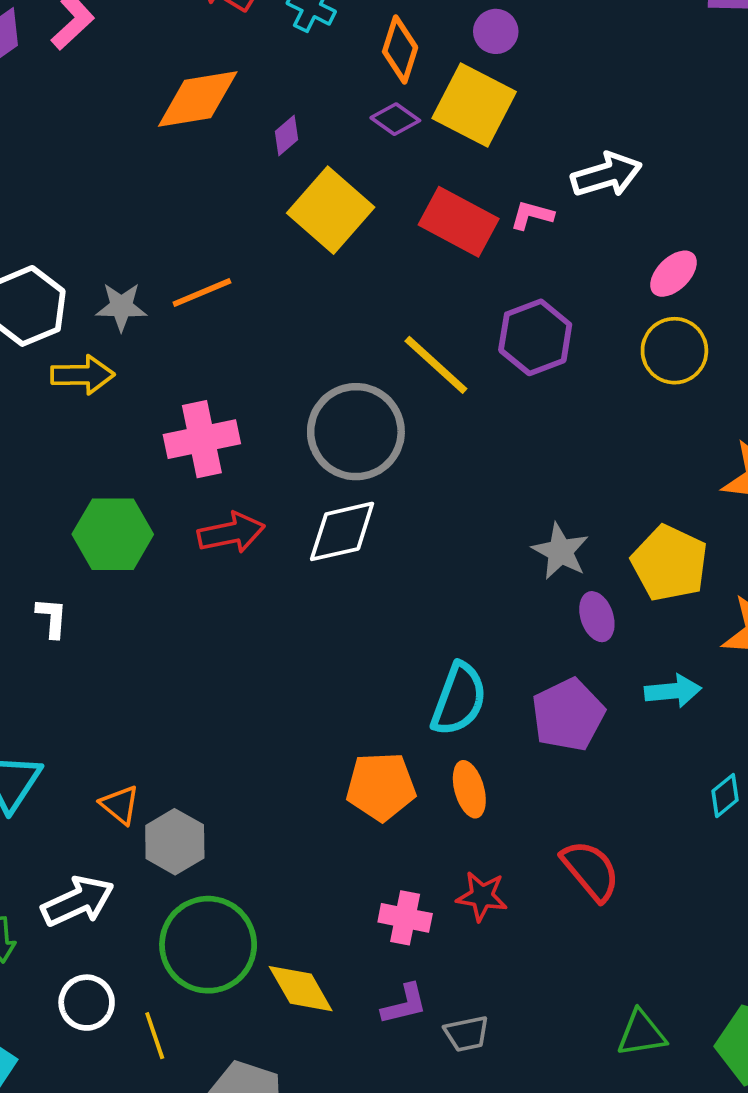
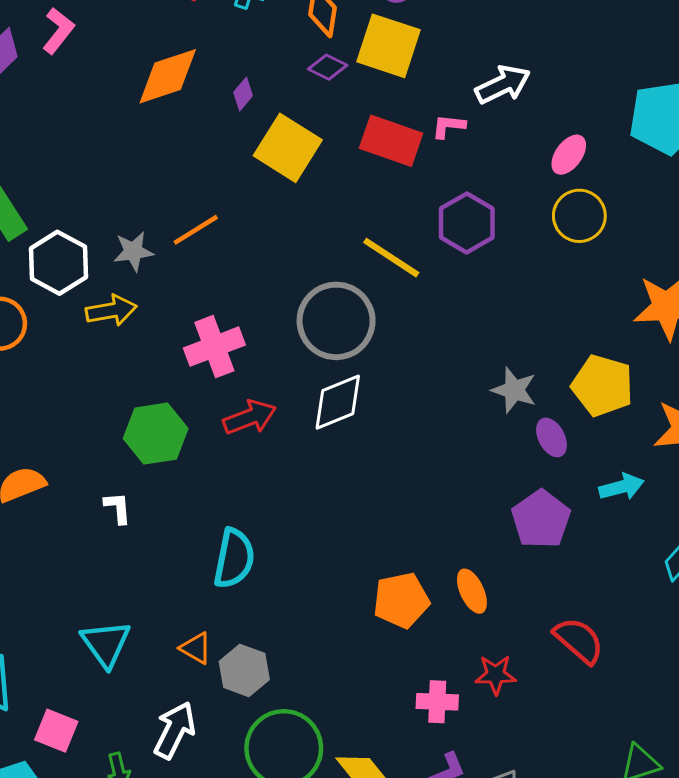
cyan semicircle: (459, 699) -> (234, 558), moved
white arrow: (78, 901) -> (175, 730), turned -30

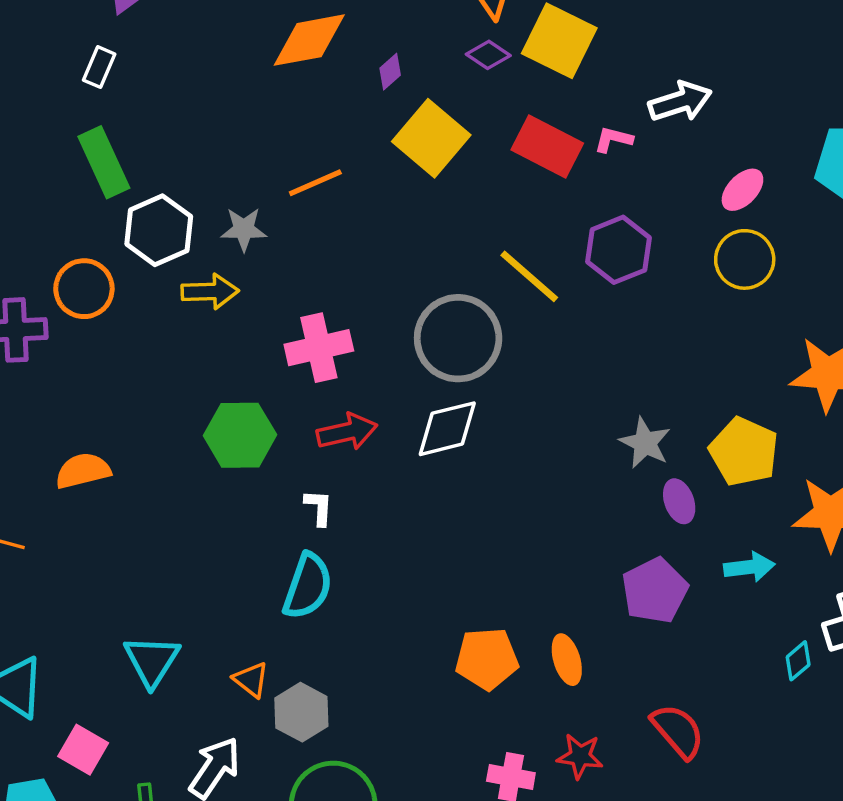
orange line: (196, 230) -> (315, 183), moved
white L-shape: (118, 508) -> (319, 508), moved

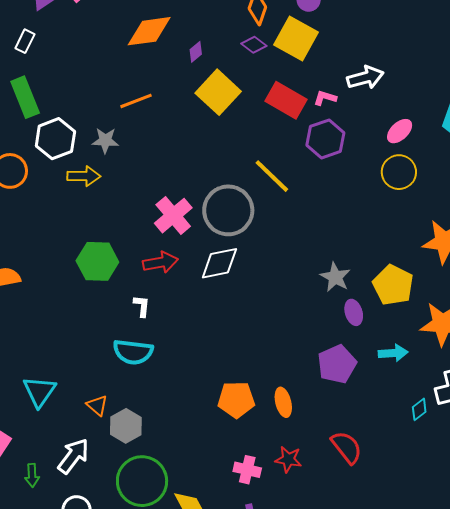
orange line: (315, 183) -> (136, 101), moved
purple hexagon: (619, 250) -> (325, 139), moved
pink cross: (319, 348) -> (173, 216), moved, turned -30
cyan semicircle: (308, 586) -> (133, 352), turned 75

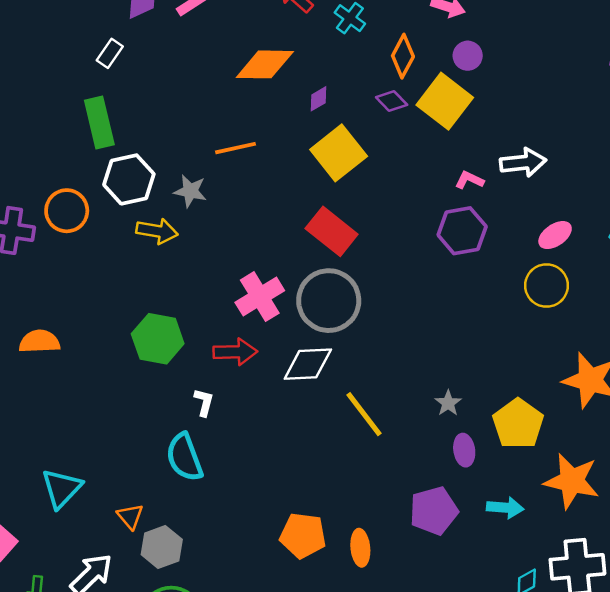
red rectangle: (286, 100) -> (332, 231), moved
yellow line: (272, 176) -> (364, 414), moved
gray star: (335, 277) -> (448, 403), size x0.7
cyan semicircle: (133, 352) -> (184, 457), turned 54

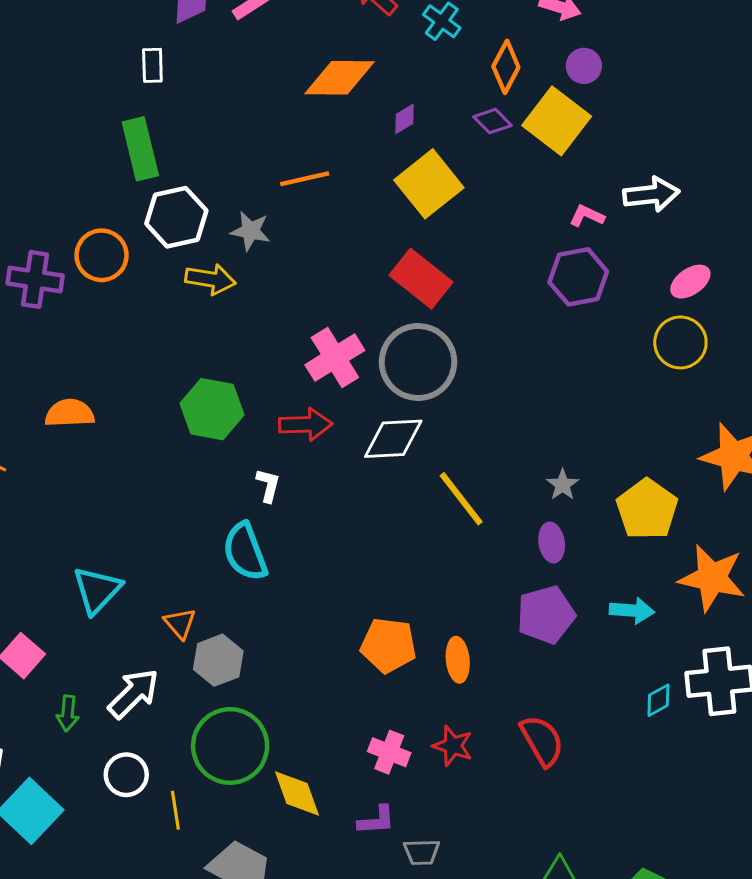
white rectangle: (110, 53) -> (152, 65), turned -36
purple ellipse: (464, 450) -> (552, 542), moved

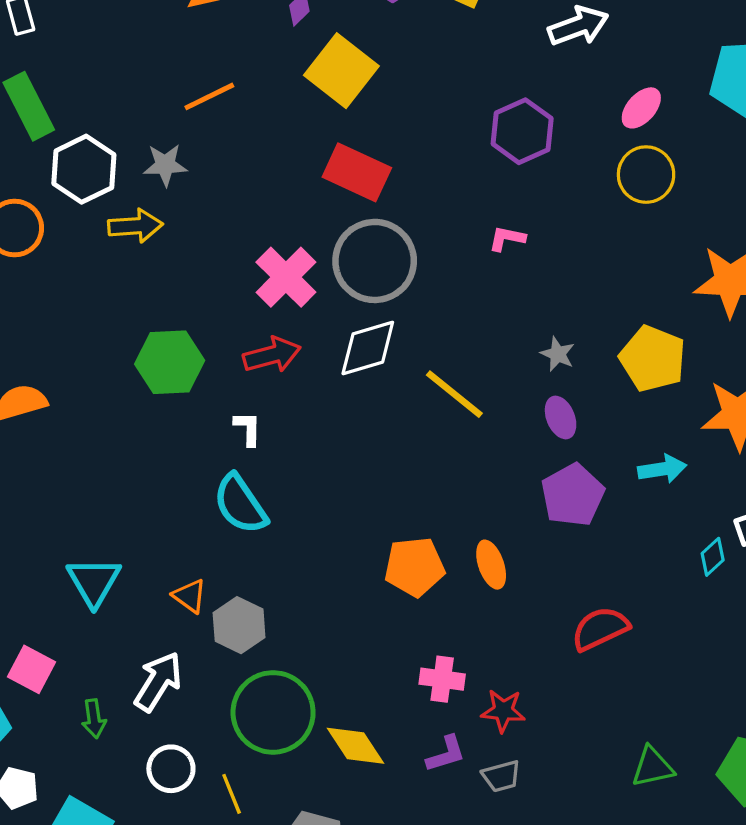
pink L-shape: (587, 216) -> (507, 238), moved
red semicircle: (542, 741) -> (600, 629), turned -72
red star: (453, 746) -> (503, 711), moved

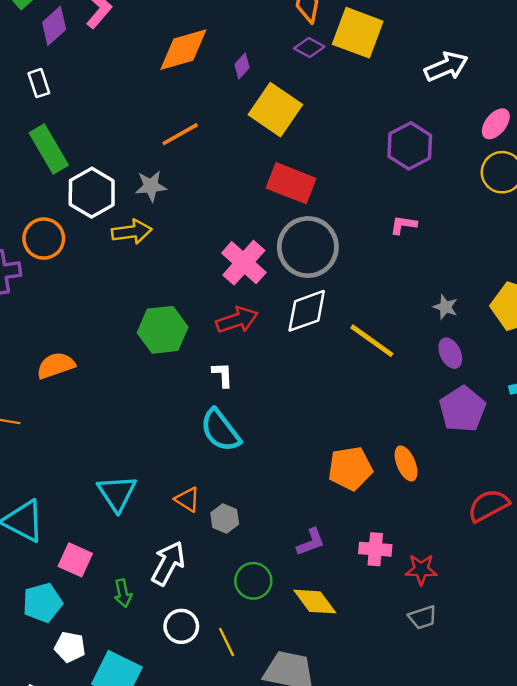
gray hexagon: (239, 625) -> (225, 519), size x0.7
green circle: (273, 712) -> (253, 581), size x0.6
purple L-shape: (446, 754) -> (311, 542), moved

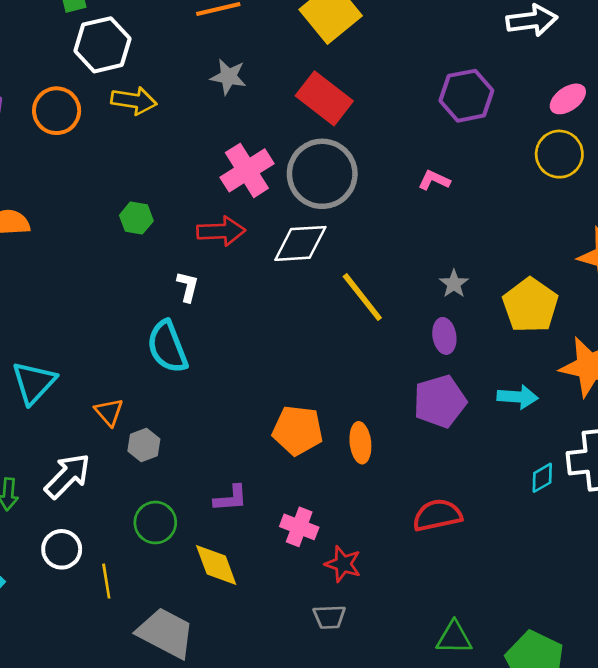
gray star: (151, 186) -> (228, 77), moved
orange circle: (44, 239) -> (57, 111), moved
green hexagon: (163, 330) -> (136, 218), size x0.6

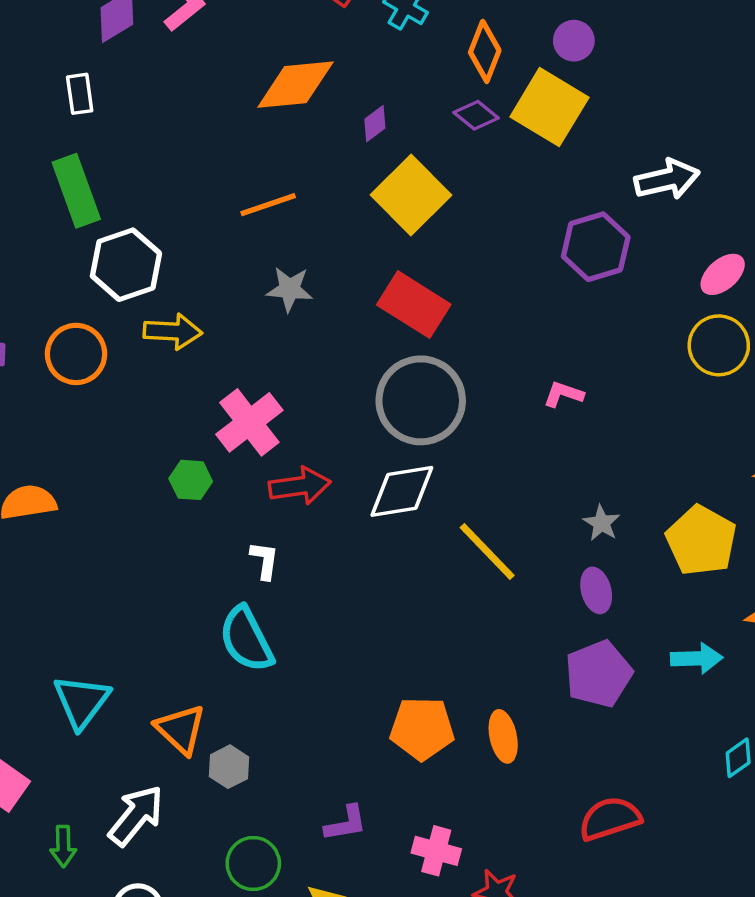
purple hexagon: (466, 96) -> (596, 247), moved
pink cross: (247, 170) -> (249, 422), moved
orange triangle: (109, 412) -> (181, 729), size x1.4

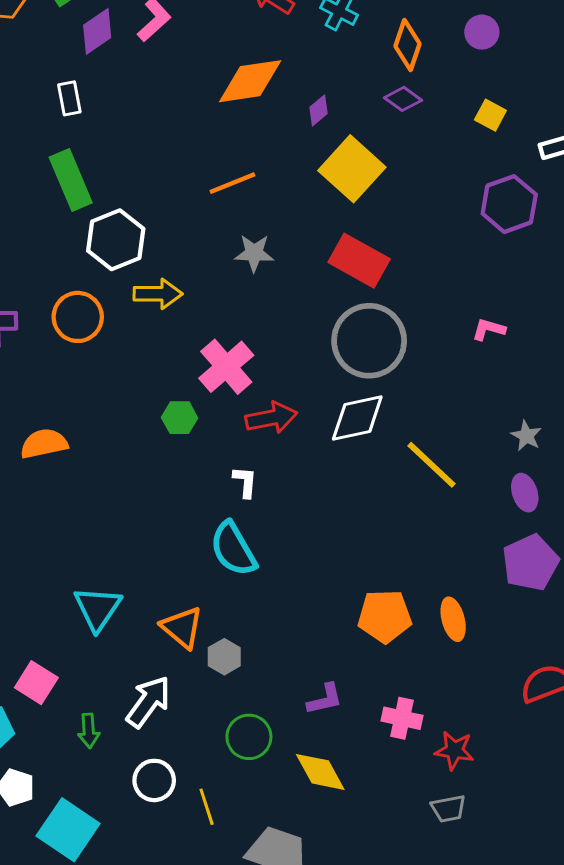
yellow square: (549, 107) -> (490, 115), moved, size x0.5

